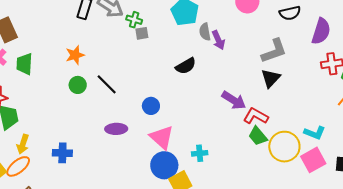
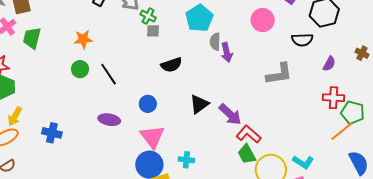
purple semicircle: (321, 31) -> (329, 64), size x0.6
black semicircle: (186, 66) -> (171, 65), moved
black triangle: (271, 78) -> (199, 104), moved

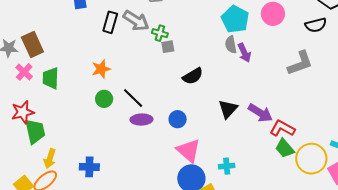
cyan pentagon: (199, 18) -> (235, 19), moved
purple ellipse: (109, 120) -> (141, 120), moved

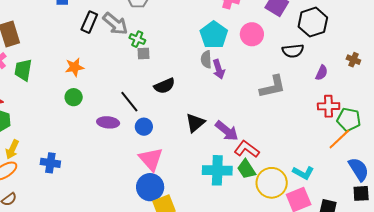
black line: (133, 98) -> (129, 102), moved
cyan cross: (227, 166) -> (217, 170), moved, size x1.8

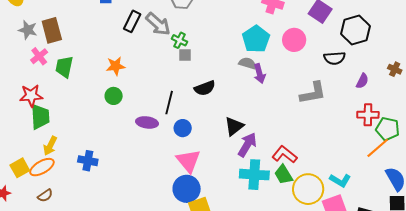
gray semicircle: (206, 59) -> (248, 63), turned 108
black line: (129, 102) -> (169, 103), turned 50
purple arrow: (227, 131) -> (247, 145), moved, turned -100

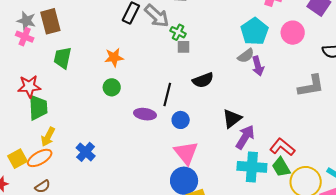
pink cross: (39, 56) -> (25, 37), moved, turned -30
gray semicircle: (248, 63) -> (246, 56), turned 126
blue cross: (88, 161) -> (86, 152), turned 30

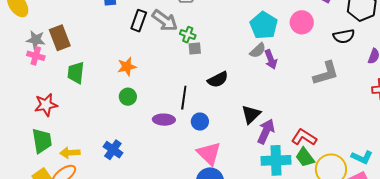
green trapezoid: (38, 108) -> (42, 141), moved
yellow arrow: (48, 137) -> (70, 153), turned 66
blue cross: (86, 152) -> (113, 150), moved

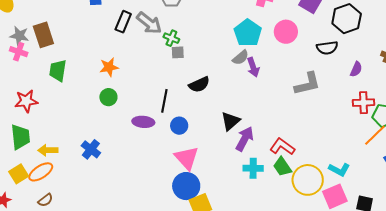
cyan cross: (276, 160) -> (253, 168), size x0.7

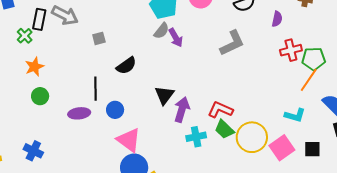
green cross: (171, 38) -> (25, 36), moved, turned 35
cyan L-shape: (339, 169) -> (295, 115), moved

